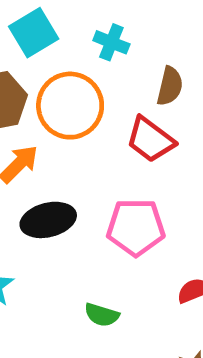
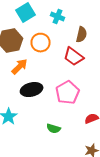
orange circle: (70, 106) -> (41, 43), size x0.7
pink pentagon: (136, 227) -> (68, 93), turned -30

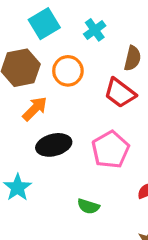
cyan cross: (58, 17) -> (95, 30), turned 32

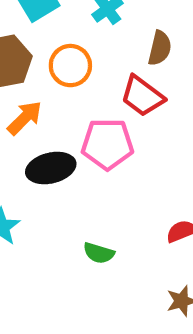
pink pentagon: (110, 150) -> (107, 144), moved, turned 30

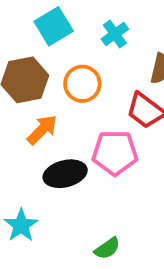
green semicircle: (99, 253) -> (107, 248), turned -52

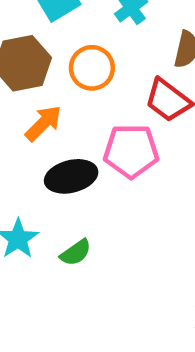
green semicircle: (107, 248) -> (76, 253), moved

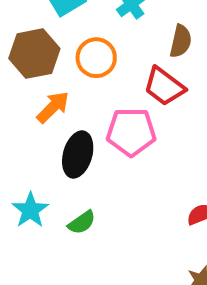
black ellipse: (71, 176) -> (78, 154), turned -60

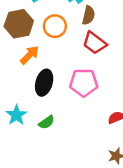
brown semicircle: (181, 41) -> (89, 15), moved
pink pentagon: (131, 132) -> (84, 83), moved

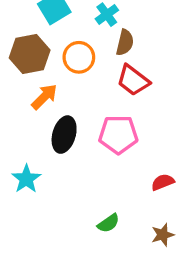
green semicircle: (46, 122) -> (108, 223), moved

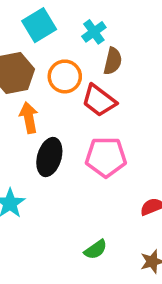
red trapezoid: (133, 80) -> (99, 100), moved
orange arrow: (44, 97) -> (29, 118), turned -56

